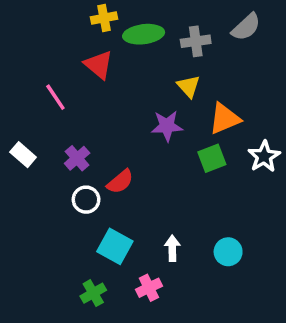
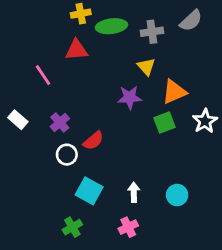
red triangle: (99, 65) -> (77, 50), turned -45
pink cross: (149, 288) -> (128, 227), moved

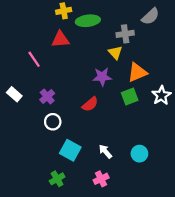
gray cross: (152, 32) -> (125, 34), moved
red semicircle: (93, 141) -> (90, 104), moved
white arrow: (134, 192) -> (105, 151), turned -40

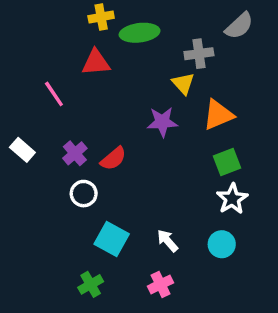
white star: (161, 95) -> (232, 199), moved
green square: (130, 97) -> (227, 162), moved
red semicircle: (90, 104) -> (113, 159), moved

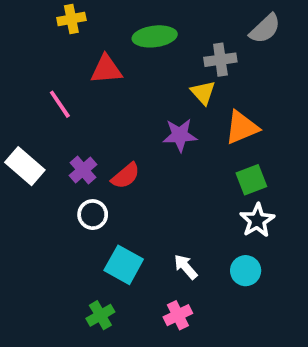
yellow cross: (101, 17) -> (71, 19), moved
white rectangle: (22, 150) -> (25, 166), size x1.4

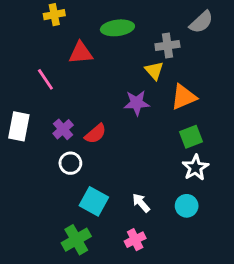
white rectangle: (25, 166) -> (19, 126), turned 60
green cross: (100, 315) -> (76, 240), size x1.4

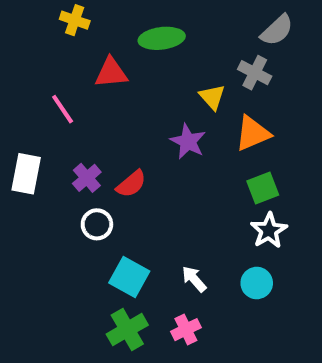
yellow cross: (54, 15) -> (75, 20), turned 30
gray cross: (167, 46) -> (255, 73), moved, turned 35
purple star: (137, 103) -> (188, 141), turned 30
green cross: (76, 240) -> (127, 330), moved

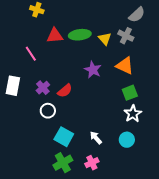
green ellipse: (162, 38) -> (80, 35), moved
yellow triangle: (212, 97) -> (105, 39), moved
orange triangle: (253, 133) -> (125, 66), turned 48

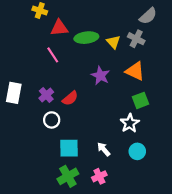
red triangle: (55, 36) -> (59, 28), moved
pink line: (31, 54) -> (53, 55), moved
white star: (133, 114) -> (130, 123), moved
cyan square: (64, 137) -> (69, 148), turned -30

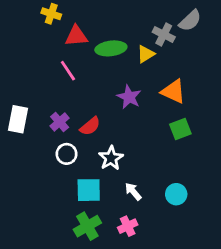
gray cross: (136, 39) -> (164, 35), moved
yellow triangle: (113, 42) -> (146, 54), turned 40
white star: (130, 123) -> (111, 158), moved

